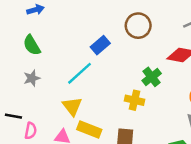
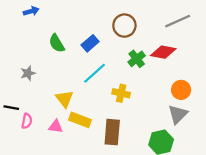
green semicircle: (32, 45) -> (57, 43), moved
cyan line: (79, 73) -> (94, 73), moved
green cross: (152, 77) -> (137, 59), moved

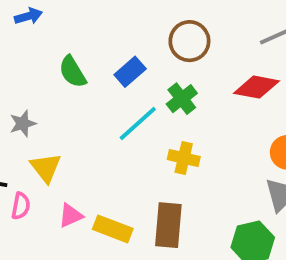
green cross: (137, 59) -> (182, 99), moved
yellow triangle: (64, 99) -> (46, 168), moved
yellow rectangle: (80, 120) -> (113, 229), moved
pink triangle: (56, 127) -> (71, 216), turned -32

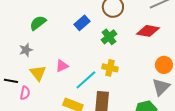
green semicircle: (73, 72) -> (38, 23), moved, turned 84
cyan line: (138, 124) -> (86, 80), moved
pink triangle: (71, 216) -> (62, 66), moved

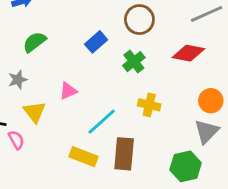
pink triangle: (62, 66) -> (68, 91), moved
yellow cross: (110, 68) -> (149, 105), moved
pink semicircle: (25, 93) -> (16, 140), turned -40

